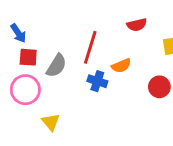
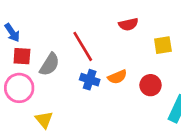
red line: (90, 47) -> (83, 46), turned -48
orange semicircle: (121, 66) -> (117, 77), moved

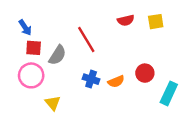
yellow square: (163, 45) -> (156, 22), moved
orange semicircle: (117, 77) -> (116, 81), moved
blue cross: (90, 80) -> (91, 79), moved

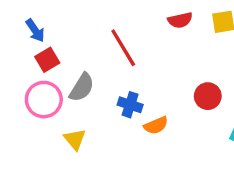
red square: (34, 48) -> (47, 60), turned -35
gray semicircle: (57, 55) -> (82, 87), moved
orange semicircle: (116, 81) -> (156, 125), moved

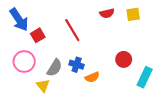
blue arrow: (35, 30) -> (19, 20), size x1.6
red square: (47, 60) -> (38, 35), moved
gray semicircle: (82, 87) -> (55, 68), moved

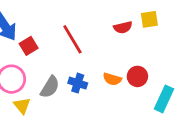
red semicircle: (107, 13) -> (123, 27), moved
orange semicircle: (92, 77) -> (112, 79), moved, turned 40
yellow triangle: (43, 86) -> (22, 106), moved

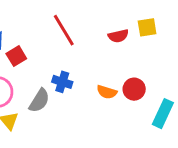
red line: (72, 39) -> (64, 30), moved
blue cross: (78, 83) -> (62, 82), moved

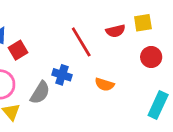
red line: (64, 30) -> (81, 42), moved
red circle: (134, 89) -> (151, 57), moved

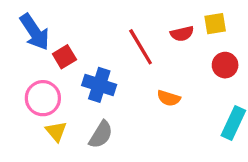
blue cross: (62, 75) -> (99, 85), moved, size x1.4
gray semicircle: (40, 93) -> (101, 135), moved

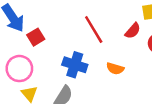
red semicircle: (182, 34) -> (133, 31), moved, turned -36
blue cross: (99, 85) -> (75, 65), moved

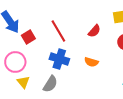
red line: (94, 29) -> (58, 31), moved
red semicircle: (133, 31) -> (94, 31), moved

